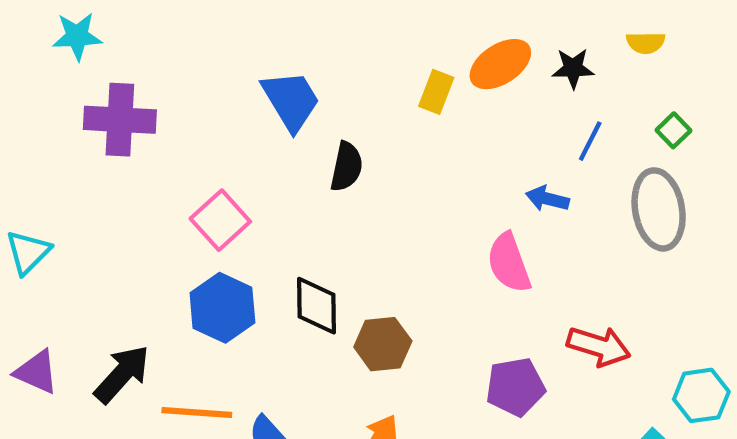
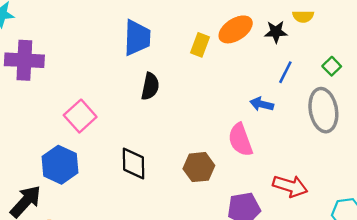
yellow semicircle: (646, 43) -> (303, 16), moved
blue trapezoid: (291, 100) -> (137, 38), moved, turned 33
blue hexagon: (222, 308) -> (60, 165), moved
brown hexagon: (383, 344) -> (199, 167), moved

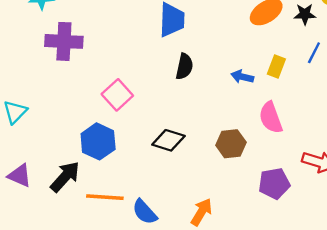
yellow rectangle: (200, 45) -> (276, 66), moved
blue arrow: (262, 104) -> (242, 77), moved
black diamond: (134, 164) -> (168, 140), turned -72

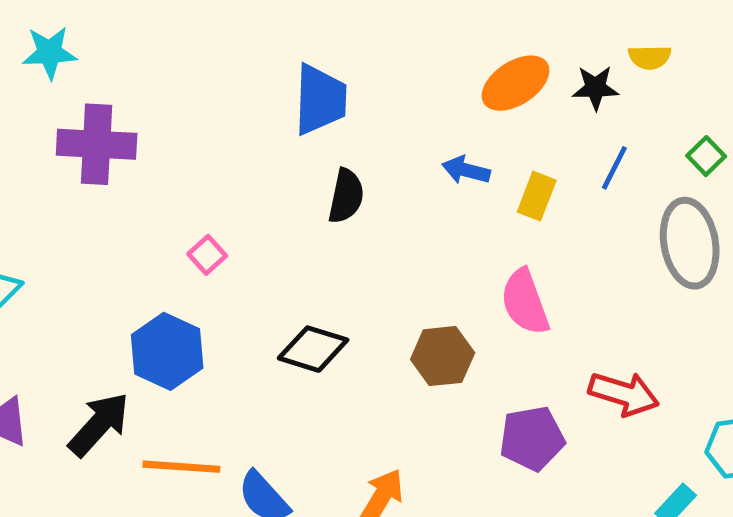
blue arrow: (242, 77) -> (466, 170), moved
pink square: (117, 95) -> (207, 255), size x0.6

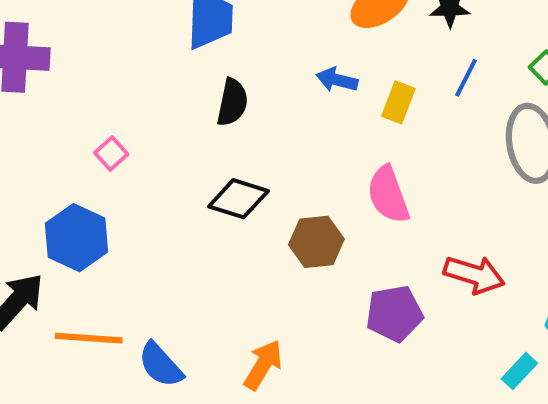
black diamond: (313, 349) -> (238, 199), moved

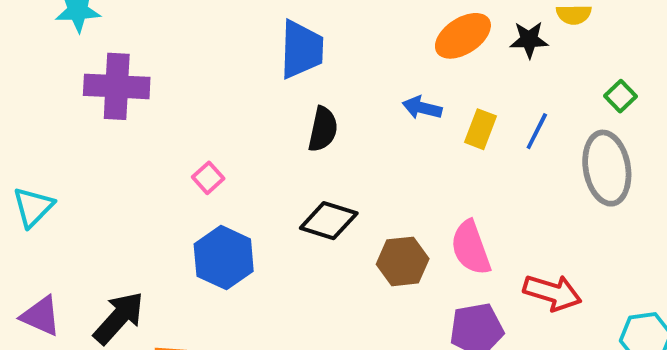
blue line: (466, 78) -> (537, 131), moved
pink semicircle: (388, 195) -> (471, 248), moved
blue hexagon: (76, 238) -> (224, 258), moved

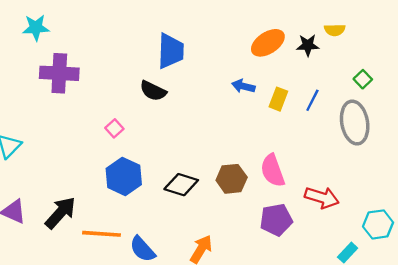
black semicircle: (323, 129) -> (153, 91), moved, turned 104
black diamond: (329, 221) -> (181, 185), moved

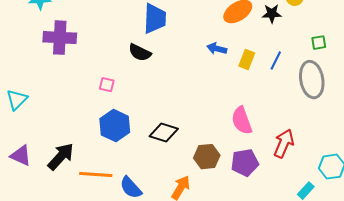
green square: (363, 79) -> (319, 43), turned 35
pink square: (114, 128) -> (107, 85), turned -35
brown hexagon: (232, 179) -> (207, 157), moved
red arrow: (322, 198) -> (284, 144), turned -84

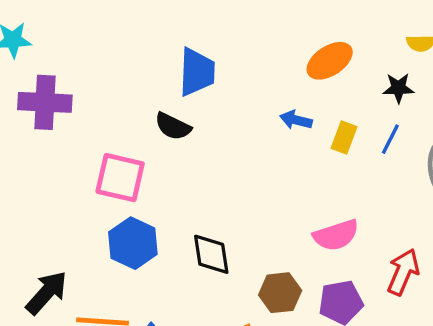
black star: (272, 14) -> (398, 88), moved
pink square: (107, 85) -> (120, 178), size x2.0
pink semicircle: (242, 121) -> (336, 235), turned -88
black diamond: (164, 133) -> (211, 254), turned 64

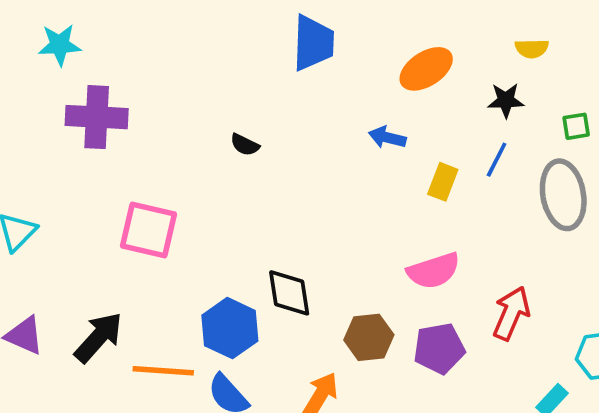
blue trapezoid: (197, 72) -> (313, 43), moved
black semicircle: (173, 126) -> (245, 145), size x0.7
yellow rectangle: (344, 138) -> (443, 182), moved
pink square: (120, 178) -> (148, 230), moved
blue hexagon: (133, 243) -> (230, 328), moved

